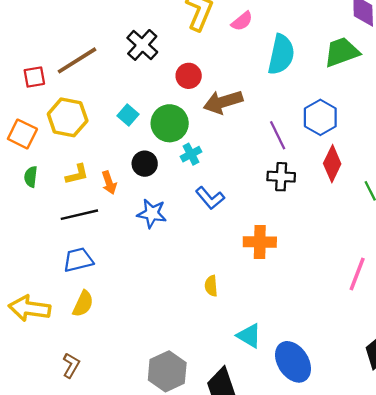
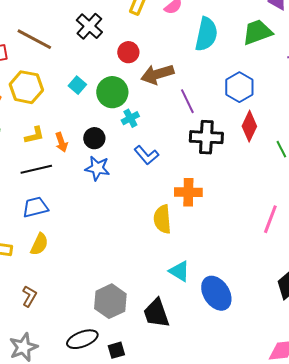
brown line: (77, 60) -> (34, 39), turned 60
purple line: (278, 135) -> (187, 101), moved
black circle: (145, 164) -> (94, 138), moved
black cross: (281, 177) -> (206, 137), size x1.4
yellow semicircle: (211, 286) -> (162, 219), moved, size x1.6

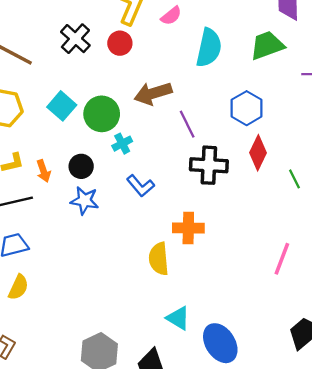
red circle: (128, 52) -> (120, 43), moved
cyan square: (77, 85) -> (62, 106), size x1.4

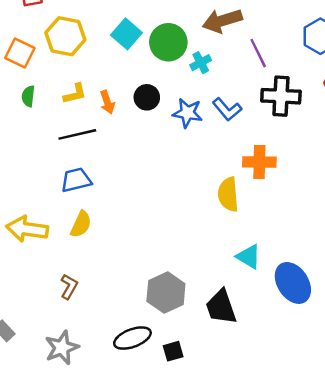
cyan cross: (122, 144) -> (201, 63), moved
blue L-shape: (140, 186) -> (227, 109), moved
blue star: (85, 201) -> (188, 113), moved

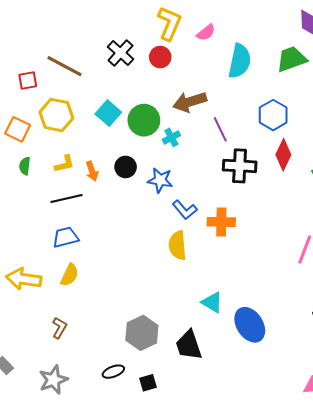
blue L-shape: (227, 109) -> (185, 210), moved
yellow semicircle: (228, 194) -> (177, 245), moved
black ellipse: (132, 338) -> (113, 372), size x0.7

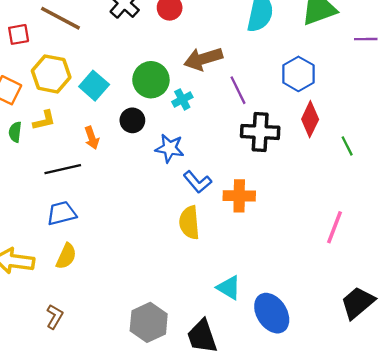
cyan square: (108, 113) -> (94, 86), moved
yellow L-shape: (64, 164) -> (44, 120), moved
black circle: (126, 167) -> (132, 120), moved

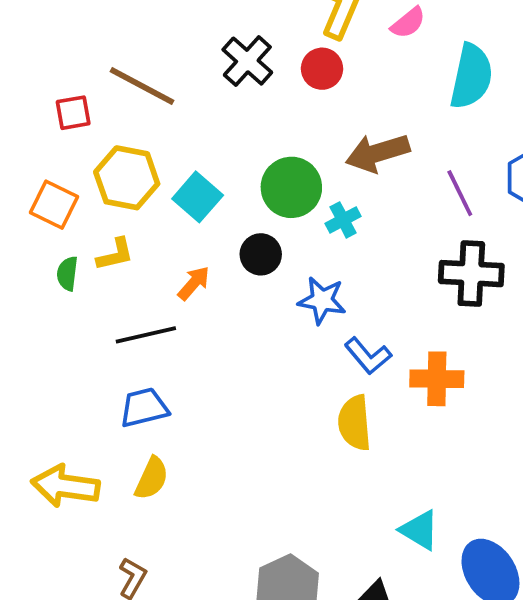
purple line: (238, 90) -> (460, 193), moved
orange arrow: (92, 138) -> (194, 283), turned -120

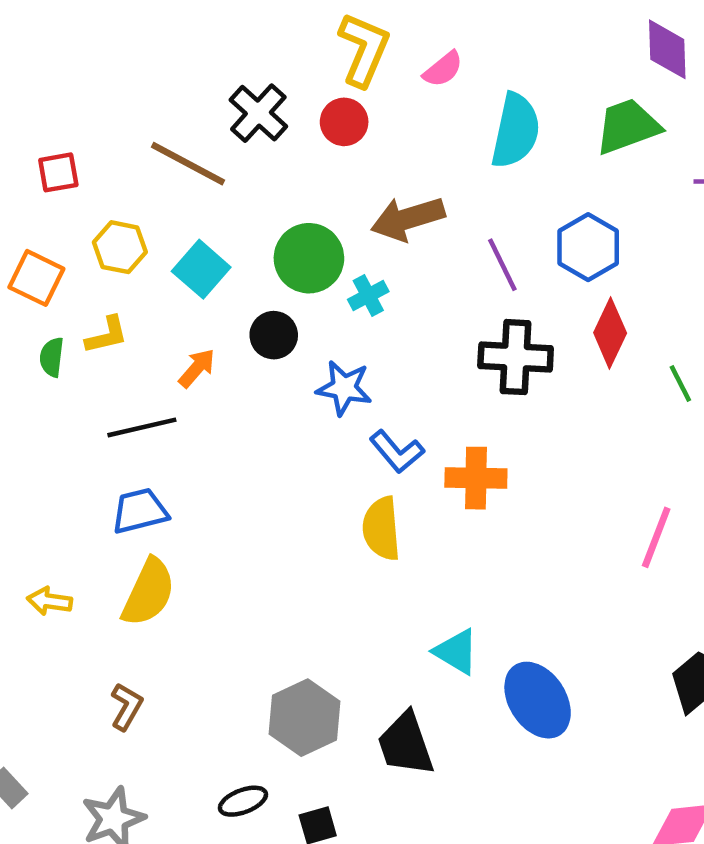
brown line: (142, 86) -> (188, 164), moved
yellow hexagon: (127, 178) -> (120, 247), size x0.7
yellow semicircle: (152, 478) -> (148, 592), size x1.4
yellow arrow: (65, 486) -> (50, 601), size x0.6

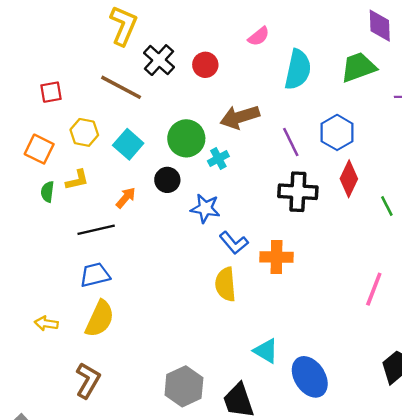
yellow L-shape: (364, 49) -> (123, 26), moved
brown L-shape: (126, 707) -> (88, 380), size x1.4

